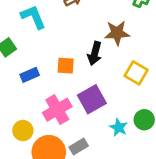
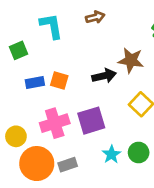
black arrow: (95, 53) -> (104, 76), turned -130
orange square: (66, 66) -> (59, 80), moved

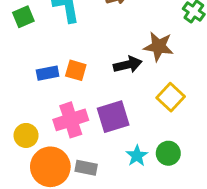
green square: (19, 50) -> (23, 17), moved
gray rectangle: (68, 165) -> (86, 168), turned 30

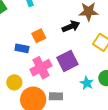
orange square: (76, 70) -> (39, 36), turned -32
blue rectangle: (48, 73) -> (22, 48), moved, turned 32

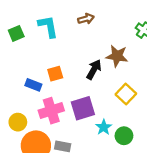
black arrow: (71, 26) -> (94, 69), turned -48
cyan star: (87, 83) -> (104, 127), moved

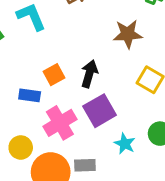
black arrow: (94, 69) -> (89, 74), moved
cyan star: (104, 127) -> (125, 144), moved

